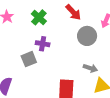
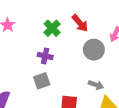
green cross: (39, 17) -> (52, 28), moved
gray square: (29, 59) -> (42, 81), moved

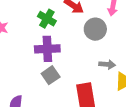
purple cross: (45, 56) -> (47, 49), size x1.5

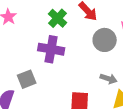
gray square: (51, 75) -> (27, 79), moved

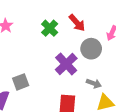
purple cross: (51, 49) -> (66, 64), moved, turned 35

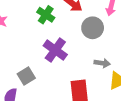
purple cross: (66, 64) -> (55, 50), moved

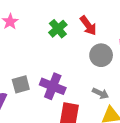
purple cross: (55, 50) -> (53, 86), moved, turned -30

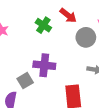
purple cross: (53, 86) -> (44, 65), moved

